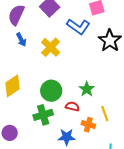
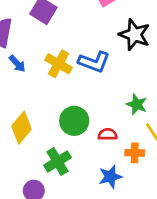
blue L-shape: (78, 27) -> (94, 62), moved
green star: (87, 89) -> (137, 104), moved
green cross: (43, 115) -> (57, 161), moved

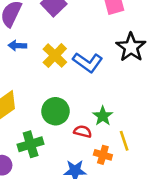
blue arrow: (17, 64) -> (17, 46), turned 120
green star: (137, 104) -> (103, 116), moved

